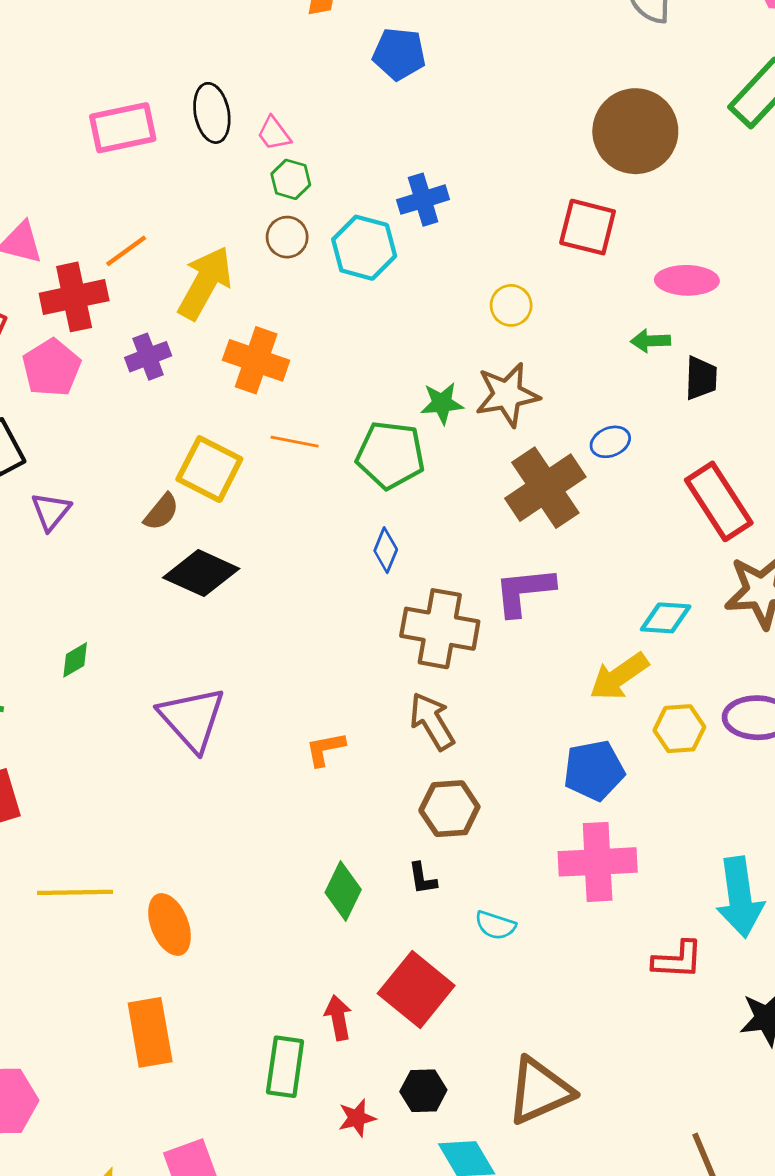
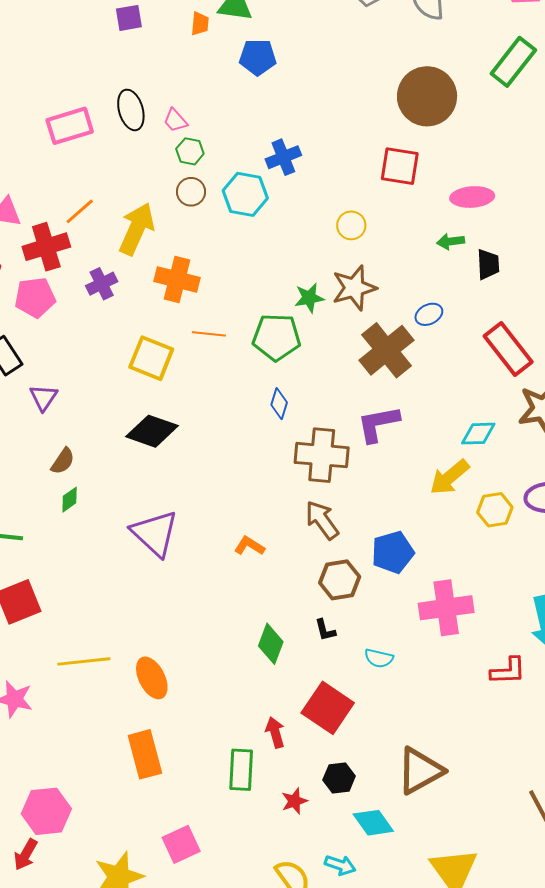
pink pentagon: (51, 368) -> (35, 297), turned 30
brown semicircle: (161, 512) -> (63, 461), moved
orange L-shape: (325, 749) -> (249, 546), turned 48
blue pentagon: (594, 770) -> (393, 552), moved

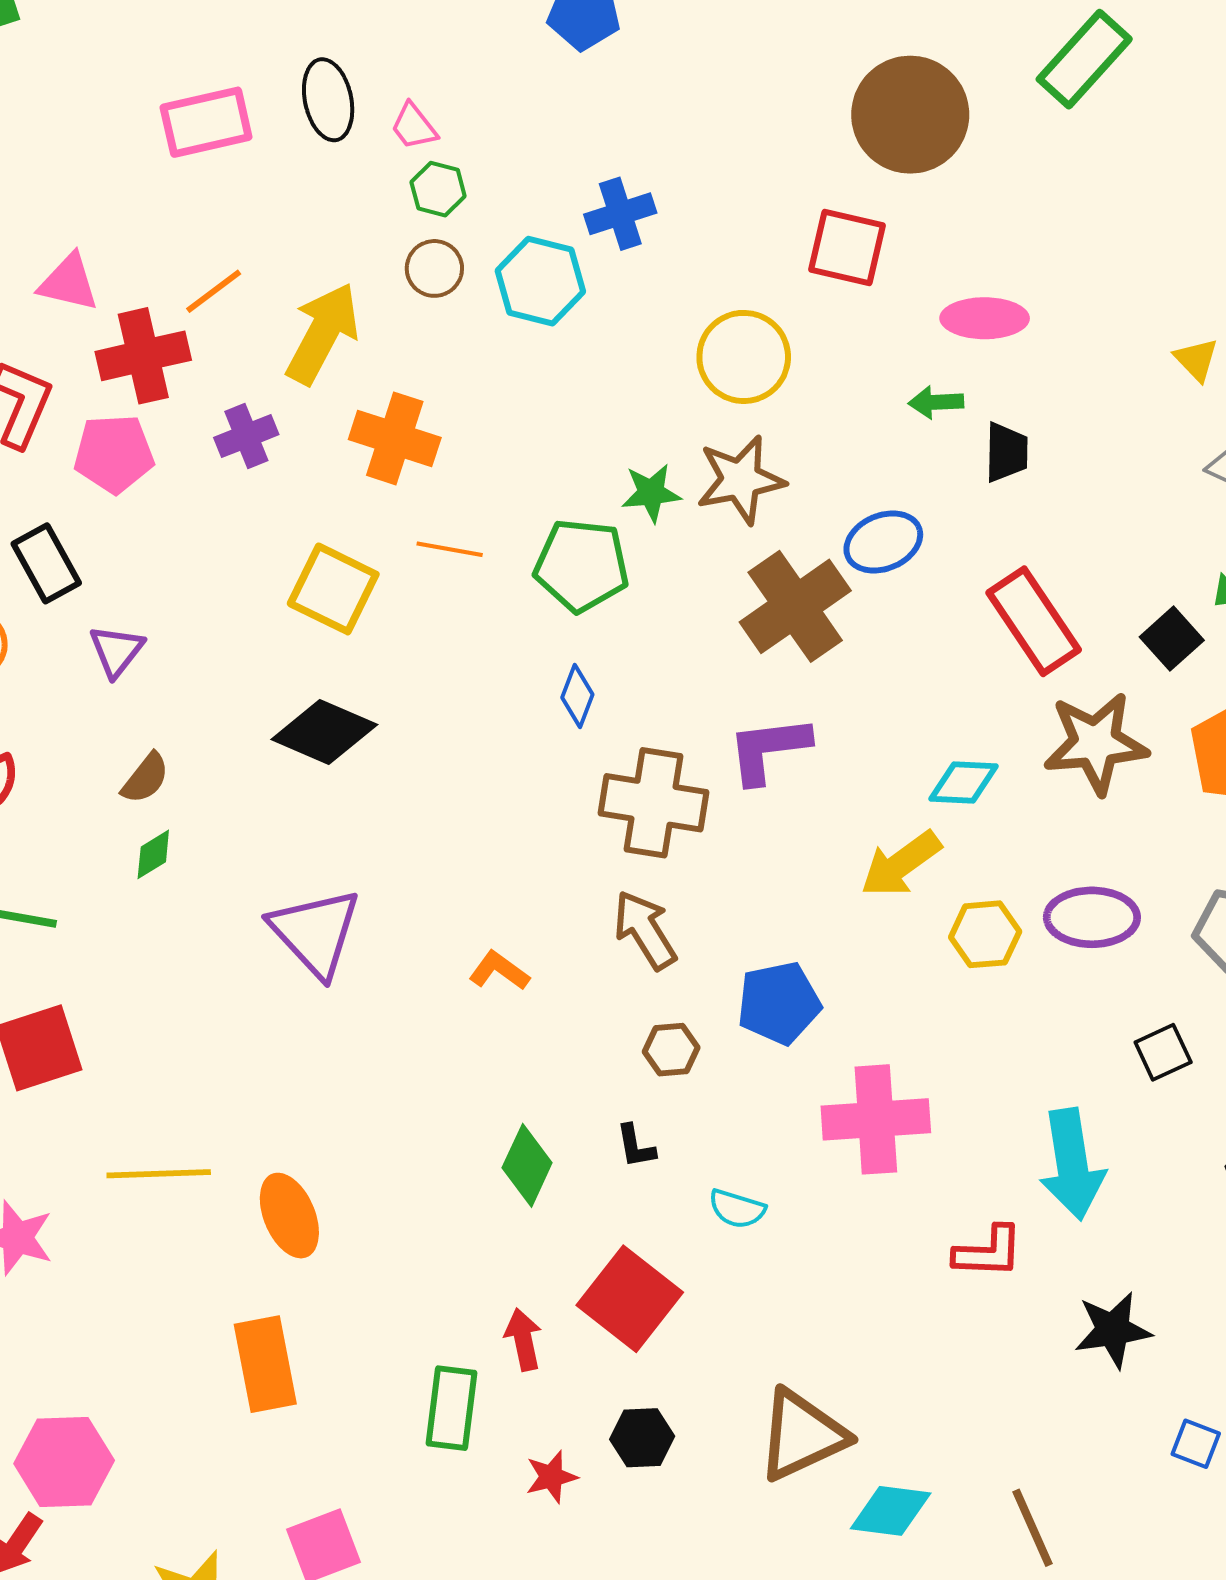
yellow circle: (351, 225) -> (744, 357), size x1.6
blue ellipse: (429, 314) -> (883, 542), size x1.4
brown hexagon: (340, 580) -> (671, 1050), size x0.7
cyan diamond: (373, 823) -> (891, 1511), moved, turned -51

